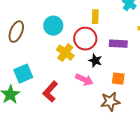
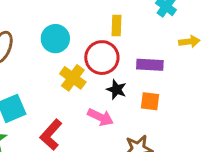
orange square: (118, 79) -> (150, 101), moved

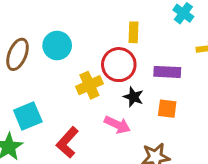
cyan circle: (55, 39) -> (57, 46), moved
yellow cross: (73, 78) -> (89, 85), turned 30

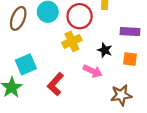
red circle: (119, 65) -> (80, 16), moved

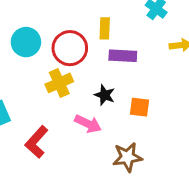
purple rectangle: (130, 32) -> (123, 56), moved

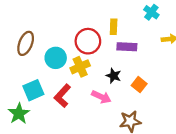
cyan circle: (26, 42) -> (56, 58), moved
orange square: (139, 107) -> (139, 85), turned 32
red L-shape: (37, 142) -> (62, 96), moved

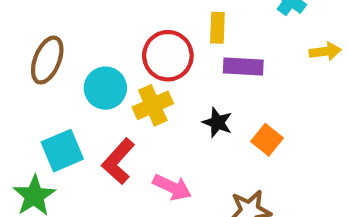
pink arrow: (101, 97) -> (172, 187), moved

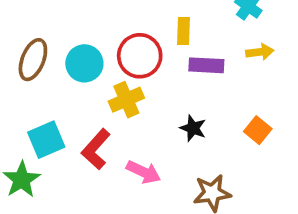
yellow arrow: (325, 51) -> (260, 52), moved
cyan circle: (105, 88) -> (84, 63), moved
black star: (217, 123) -> (193, 128), moved
orange square: (267, 140) -> (258, 130), moved

